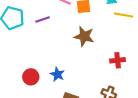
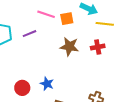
red cross: (118, 60) -> (98, 47), moved

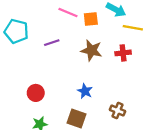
purple line: (29, 34) -> (52, 43), moved
blue star: (47, 84) -> (85, 91), moved

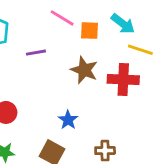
red cross: (123, 53) -> (123, 80), size x1.5
brown cross: (117, 110) -> (105, 151), turned -32

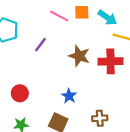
orange square: (89, 31) -> (82, 12), moved
purple line: (36, 53) -> (40, 45), turned -40

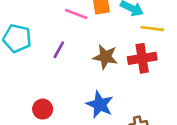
blue star: (69, 96) -> (100, 105), size x1.5

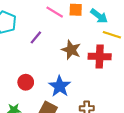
red circle: (43, 109) -> (26, 82), moved

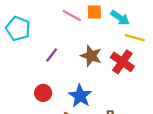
purple line: (36, 37) -> (52, 55), moved
red cross: (100, 57) -> (122, 62), turned 35

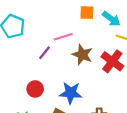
pink line: (72, 15) -> (63, 37), moved, turned -48
blue star: (80, 96) -> (71, 93), turned -30

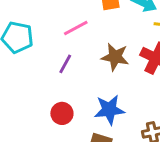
pink line: (63, 37) -> (76, 28), moved

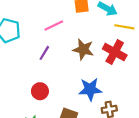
blue star: (109, 110) -> (90, 89), moved

